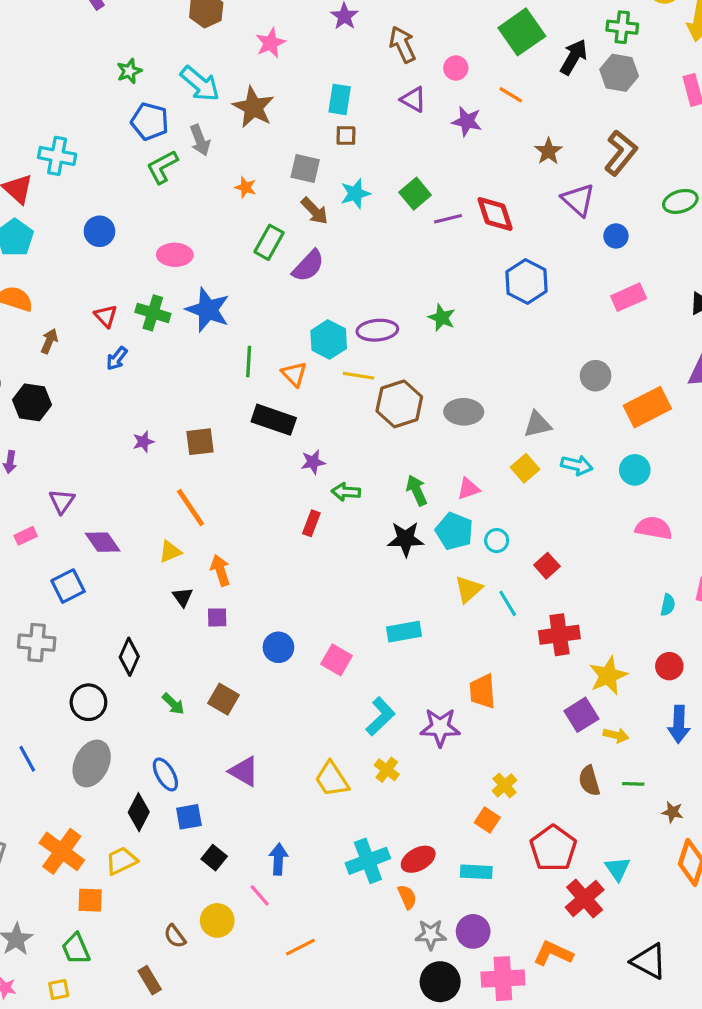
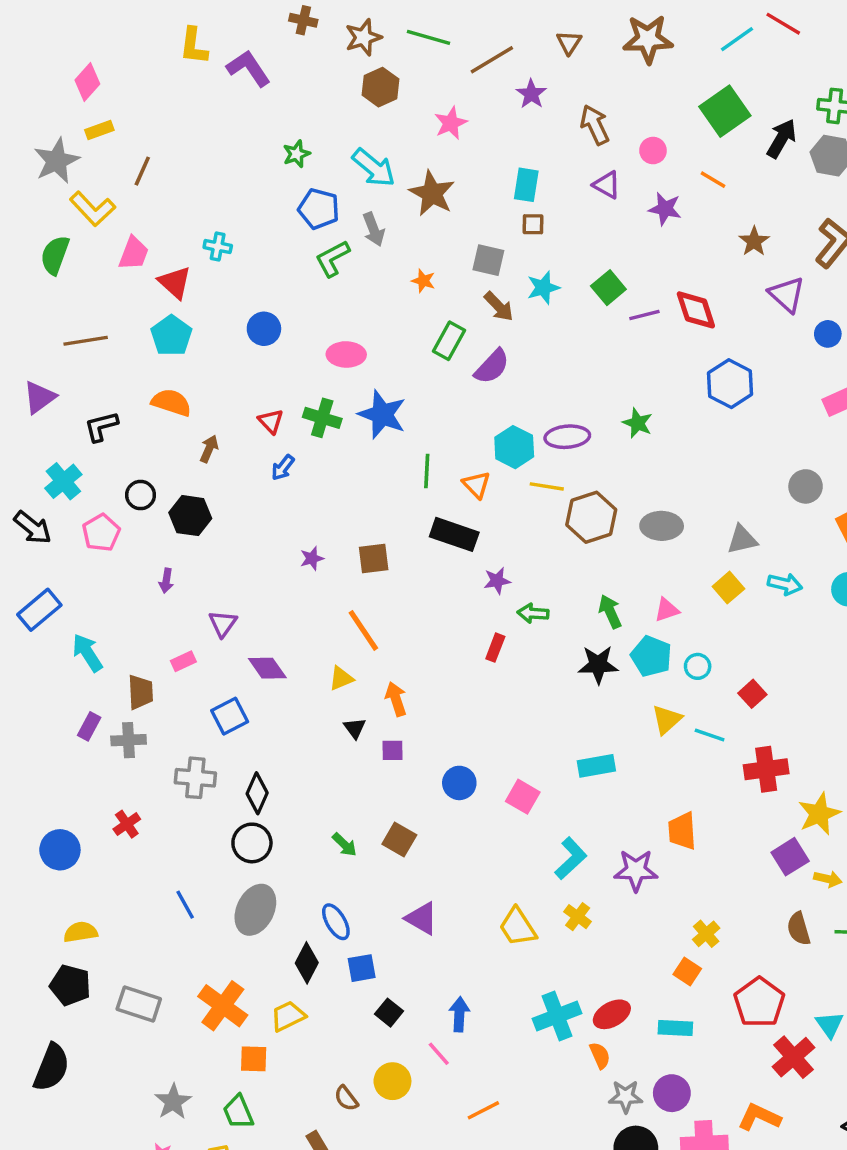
cyan cross: (57, 156) -> (218, 246), size x0.7
cyan line: (508, 603) -> (710, 735), turned -40
black diamond: (129, 657) -> (257, 793), moved

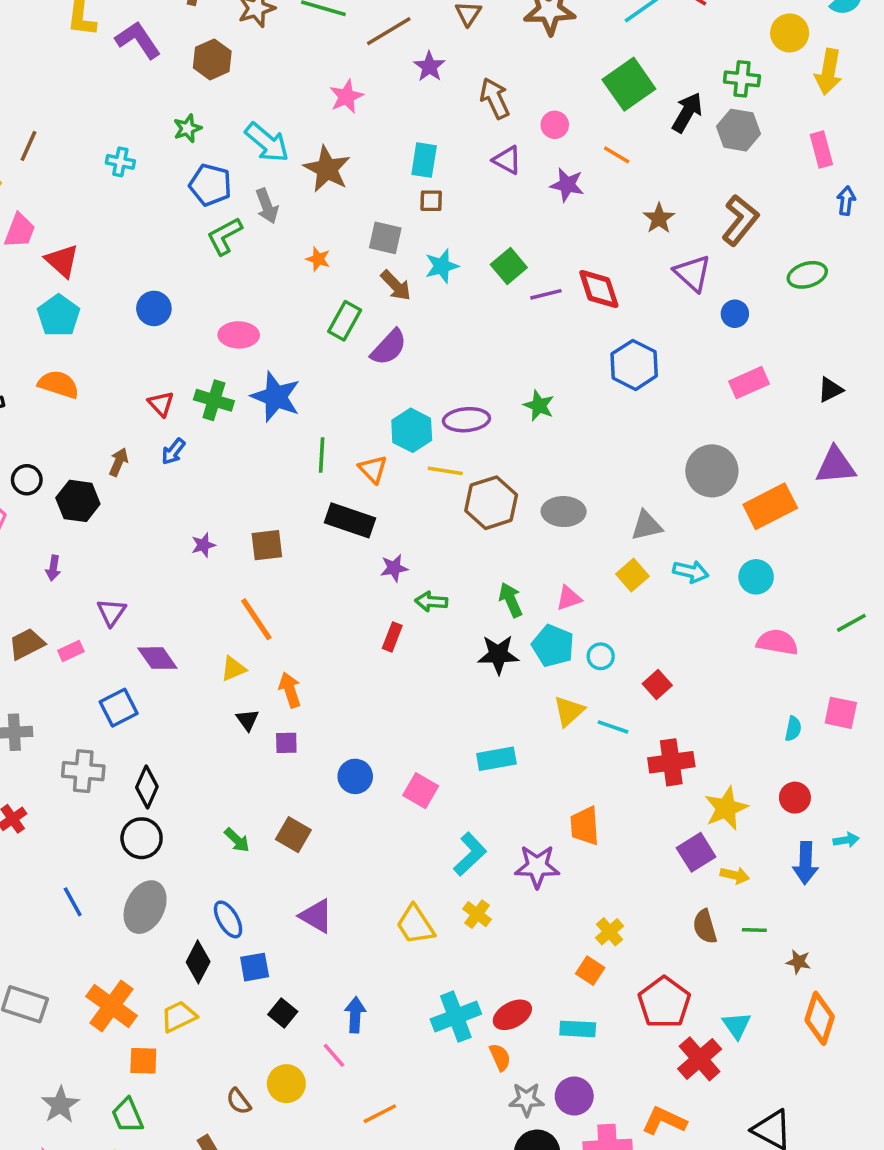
brown hexagon: (380, 87) -> (212, 59), moved
cyan cross: (218, 246) -> (120, 162), moved
brown arrow: (209, 449) -> (119, 462), moved
gray circle: (806, 486) -> (712, 471), size x1.5
brown trapezoid: (141, 692) -> (27, 644), moved, turned -114

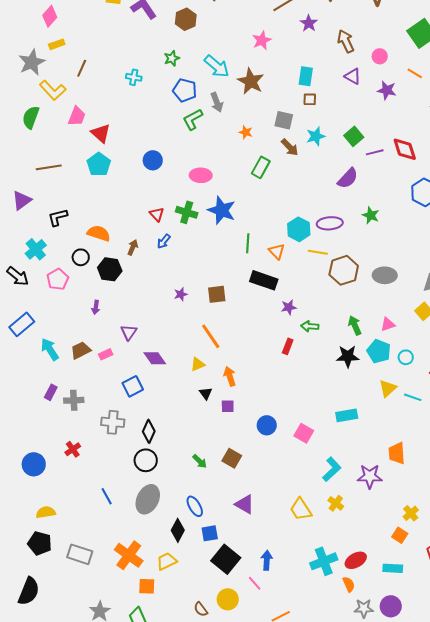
purple semicircle: (389, 347) -> (348, 178), moved
orange semicircle: (59, 384) -> (99, 233), moved
black square: (283, 1013) -> (226, 559), size x1.8

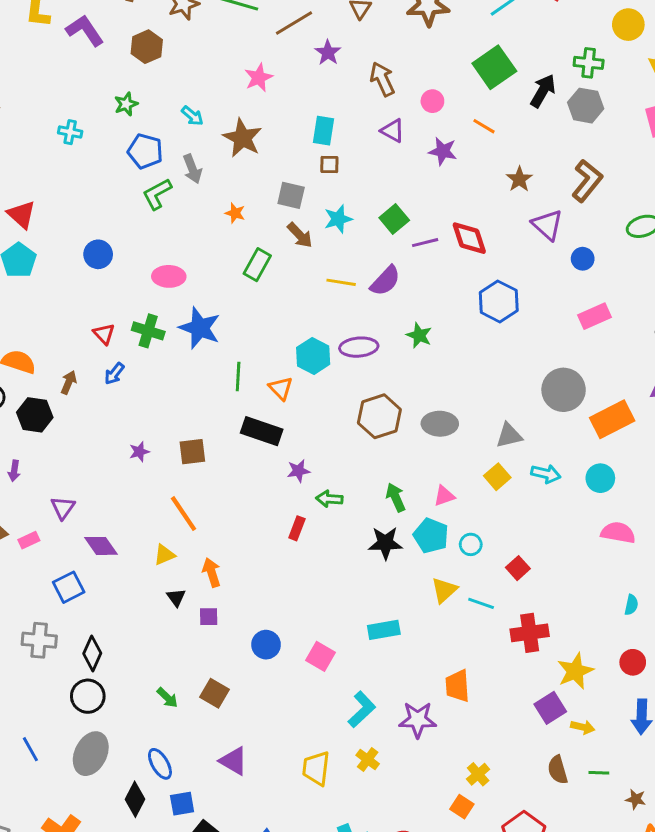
cyan arrow: (217, 66) -> (192, 116), size x0.6
yellow line: (318, 252) -> (341, 282), moved
yellow trapezoid: (301, 509) -> (316, 768), turned 40

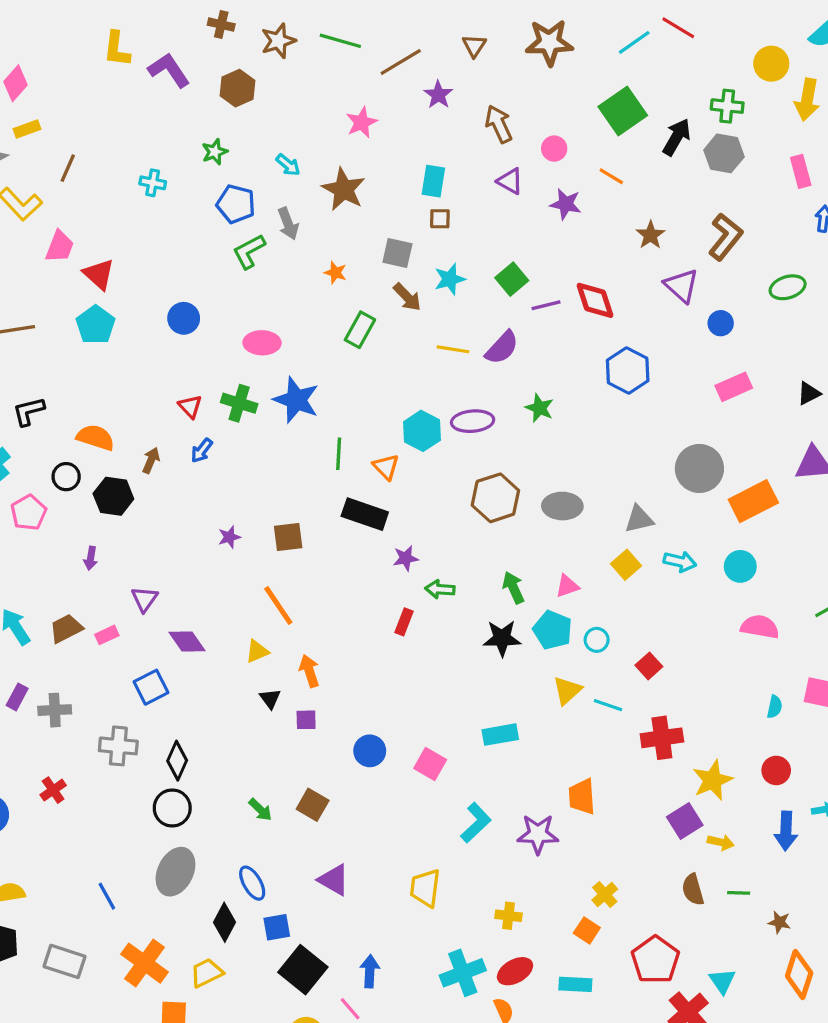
blue line: (30, 749) -> (107, 896), moved
yellow cross: (368, 759) -> (508, 916), moved, turned -30

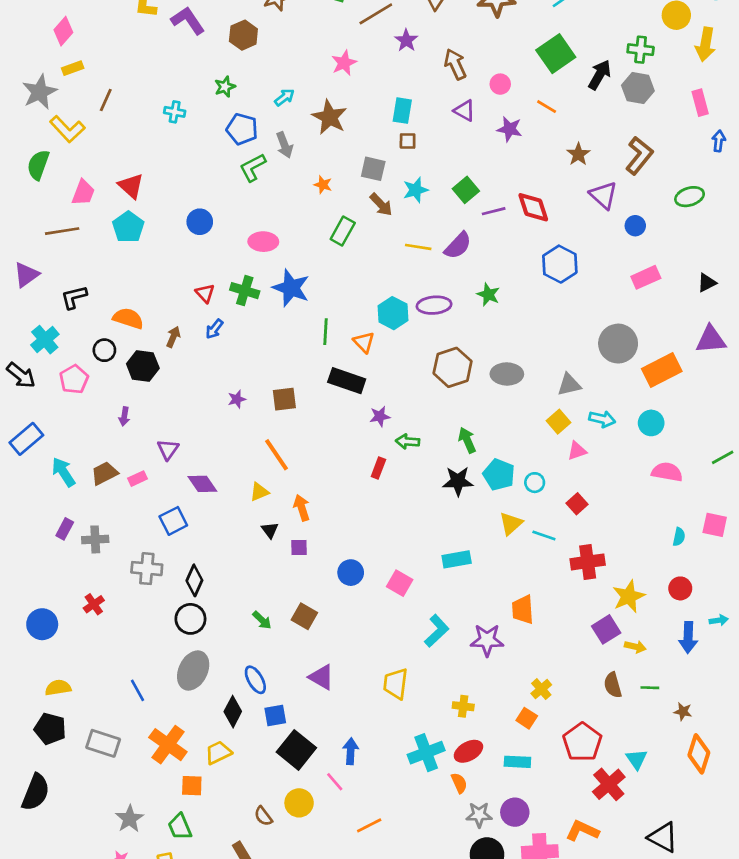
cyan arrow: (288, 165) -> (284, 97), turned -78
pink trapezoid: (60, 246) -> (83, 193), moved
pink triangle: (567, 586) -> (577, 451), moved

